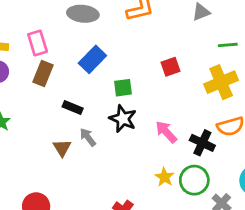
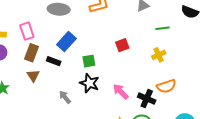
yellow cross: (221, 82) -> (159, 55), size x0.6
black rectangle: (73, 108) -> (54, 61), moved
brown triangle: (62, 148) -> (33, 76), moved

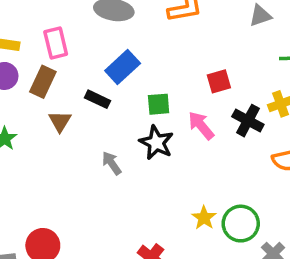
brown rectangle: (32, 53) -> (43, 82), moved
pink arrow: (121, 92) -> (201, 126), moved
black cross: (147, 99) -> (248, 121), moved

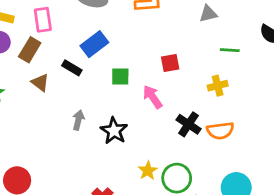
brown triangle: (60, 121) -> (40, 83), turned -30
black cross: (248, 121) -> (189, 124), moved
black star: (156, 143) -> (114, 131), moved
gray arrow: (112, 163) -> (78, 120), turned 42

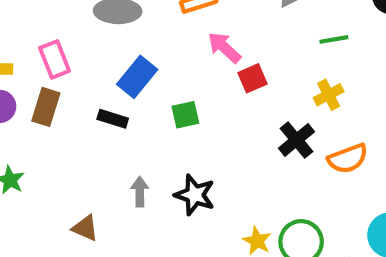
brown triangle: (40, 83) -> (85, 228), moved
pink arrow: (153, 97) -> (224, 47), moved
black cross: (189, 124) -> (296, 140), moved, turned 30

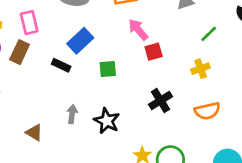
green line: (334, 39) -> (209, 34), turned -42
black cross: (296, 140) -> (161, 100), moved

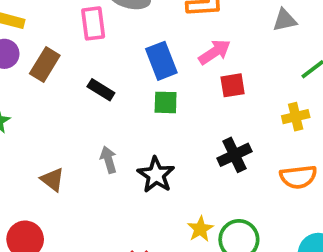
pink rectangle: (29, 23) -> (93, 23), moved
pink arrow: (138, 30) -> (215, 52), turned 90
blue rectangle: (80, 41) -> (161, 61), moved, turned -75
gray arrow: (72, 114) -> (108, 160), turned -30

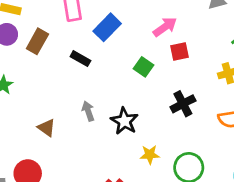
blue rectangle: (161, 61) -> (107, 27), moved, turned 68
green square: (166, 102) -> (144, 67), moved, turned 36
yellow star: (200, 229) -> (150, 155), moved, turned 30

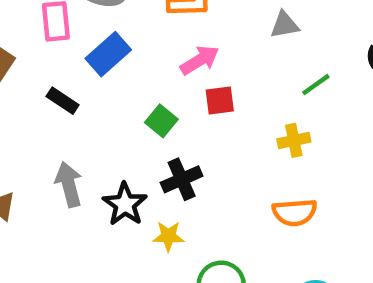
black cross: (183, 104) -> (182, 179), moved
gray arrow: (88, 111) -> (69, 184), size x1.4
yellow star: (150, 155) -> (168, 236), moved

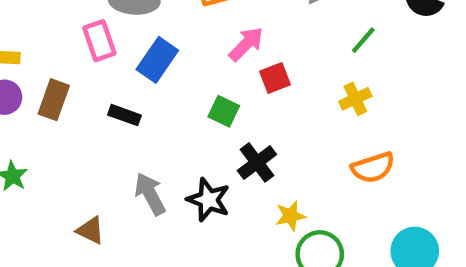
yellow star: (168, 236) -> (290, 216), moved

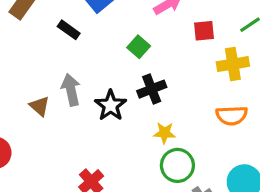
red square: (275, 78) -> (204, 31), moved
yellow cross: (355, 99) -> (233, 64), size x1.4
brown triangle: (90, 230) -> (40, 106), moved

